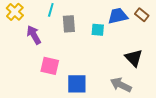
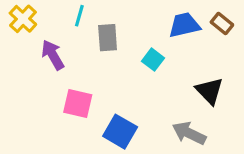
cyan square: (98, 30) -> (153, 60), moved, turned 32
blue square: (77, 84) -> (120, 132), turned 30

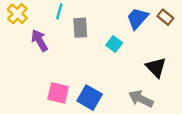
blue trapezoid: (184, 25) -> (137, 18), turned -35
pink square: (78, 103) -> (58, 93), moved

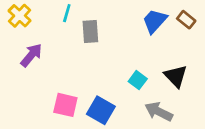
purple arrow: (39, 41) -> (31, 55), moved, turned 70
cyan square: (114, 44) -> (138, 80), moved

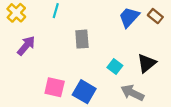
gray rectangle: (90, 31) -> (82, 39), moved
black triangle: (176, 76) -> (147, 63), turned 35

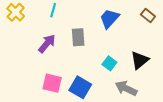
blue trapezoid: (129, 17) -> (109, 19), moved
purple arrow: (26, 46) -> (47, 44), moved

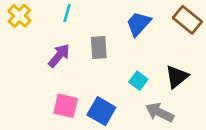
brown rectangle: (148, 15) -> (187, 20), size x1.5

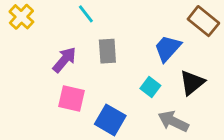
cyan line: (67, 13) -> (86, 14), moved, turned -54
blue trapezoid: (138, 24) -> (168, 48), moved
pink square: (66, 106) -> (72, 98), moved

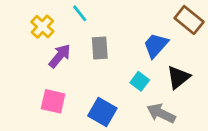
yellow cross: (21, 17) -> (42, 27), moved
pink square: (72, 98) -> (53, 101), moved

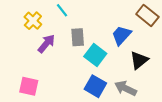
cyan square: (140, 81) -> (95, 55), moved, size x1.5
pink square: (53, 101) -> (29, 86), moved
blue square: (102, 112) -> (95, 86), moved

